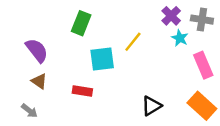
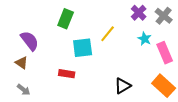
gray cross: (202, 20) -> (164, 16), turned 30
cyan star: (180, 38) -> (145, 39), moved
brown triangle: (39, 81) -> (22, 63), moved

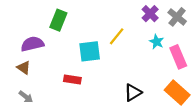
green rectangle: (66, 19) -> (58, 20), moved
purple semicircle: (30, 41) -> (32, 44), turned -65

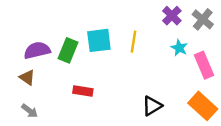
green rectangle: (58, 20) -> (68, 50), moved
yellow line: (117, 36) -> (134, 42), turned -30
cyan square: (90, 51) -> (99, 40), moved

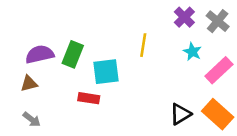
cyan square: (99, 40) -> (106, 72), moved
pink rectangle: (204, 65) -> (219, 70), turned 70
brown triangle: (27, 77) -> (29, 84), turned -49
black triangle: (152, 106) -> (180, 114), moved

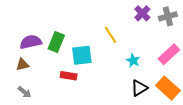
gray cross: (218, 21) -> (168, 16), turned 36
yellow line: (143, 45) -> (111, 35), turned -42
cyan star: (192, 52) -> (133, 60), moved

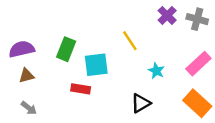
gray cross: (168, 16) -> (197, 19), turned 30
purple semicircle: (31, 42) -> (22, 49), moved
black triangle: (139, 88) -> (141, 103), moved

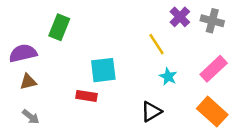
yellow line: (130, 41) -> (156, 44), moved
green rectangle: (66, 49) -> (59, 27), moved

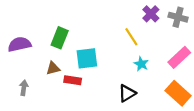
green rectangle: (59, 27) -> (60, 38), moved
brown triangle: (28, 82) -> (53, 68), moved
gray arrow: (31, 117) -> (24, 88), moved, turned -120

